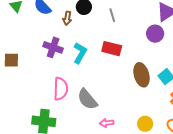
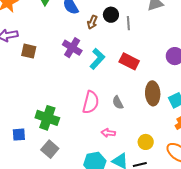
gray line: (112, 15) -> (128, 23), moved
pink semicircle: (61, 89) -> (91, 102), moved
gray semicircle: (87, 99) -> (118, 103), moved, size x0.6

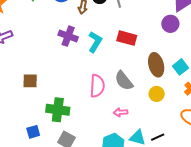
brown square: (29, 51) -> (30, 81), moved
gray semicircle: (118, 103) -> (124, 81), size x1.5
yellow circle: (146, 142) -> (157, 94), moved

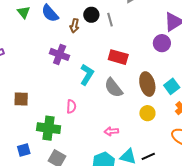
cyan L-shape: (95, 42) -> (87, 75), moved
gray semicircle: (124, 81) -> (113, 88), moved
pink semicircle: (97, 86) -> (71, 107), moved, size x0.6

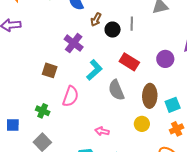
black circle: (91, 15) -> (113, 30), moved
purple circle: (162, 43) -> (165, 59), moved
brown square: (21, 99) -> (50, 70), moved
pink semicircle: (71, 107) -> (71, 96), size x1.5
green cross: (49, 128) -> (43, 111), size x0.6

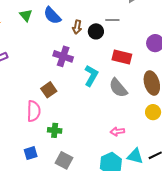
gray line: (132, 24) -> (112, 20), turned -72
brown square: (50, 70) -> (49, 90), turned -35
pink semicircle: (71, 96) -> (34, 111), moved

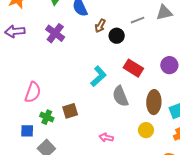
gray line: (112, 20) -> (138, 20), moved, turned -40
purple cross: (63, 56) -> (55, 33), moved
brown square: (49, 90) -> (70, 111), moved
blue square: (31, 153) -> (27, 131), moved

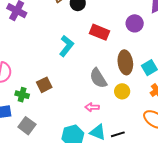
gray semicircle: (120, 96) -> (98, 78), moved
pink arrow: (106, 137) -> (92, 107), moved

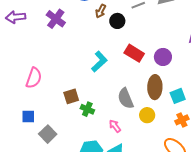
purple circle: (135, 23) -> (163, 57), moved
green cross: (22, 95) -> (87, 109), moved
pink arrow: (92, 107) -> (115, 126), turned 40

